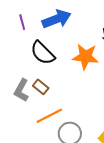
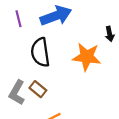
black semicircle: (43, 53) -> (40, 52), turned 36

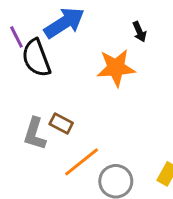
black semicircle: (40, 52) -> (36, 58), moved

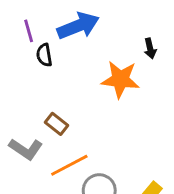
black semicircle: (36, 58) -> (44, 55), size x0.6
gray L-shape: (35, 134) -> (26, 149), moved, turned -84

